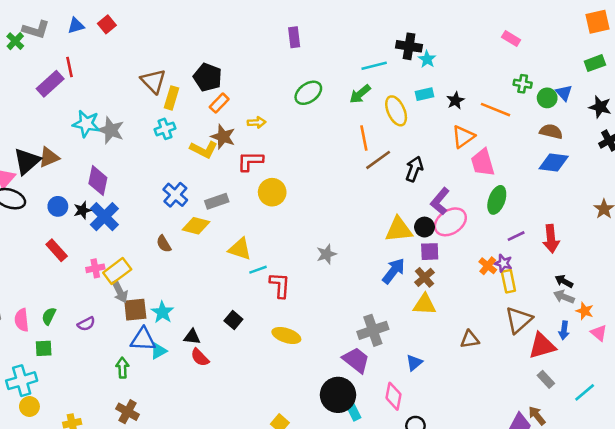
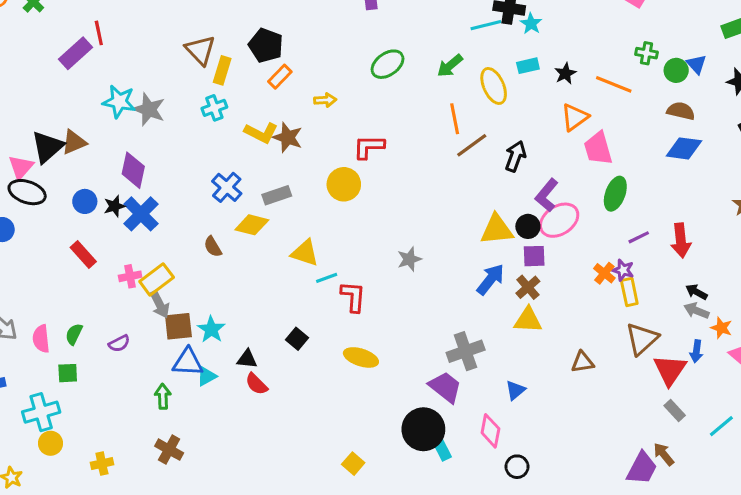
cyan line: (374, 66) -> (486, 25), moved
brown star: (223, 137) -> (288, 137), moved
red L-shape: (250, 161) -> (369, 147), moved
red triangle: (542, 346) -> (670, 370), turned -40

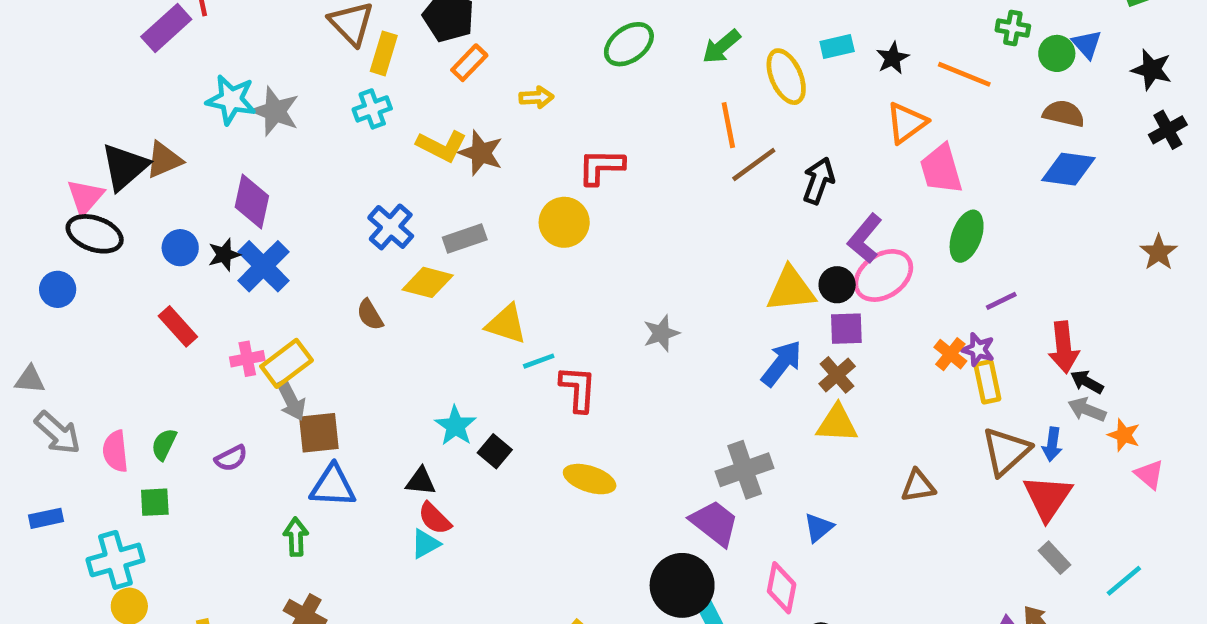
red arrow: (681, 240) -> (1064, 347), moved
cyan star: (211, 329) -> (455, 426), moved
blue arrow: (696, 351) -> (1052, 444), moved
cyan triangle: (207, 376) -> (425, 544), moved

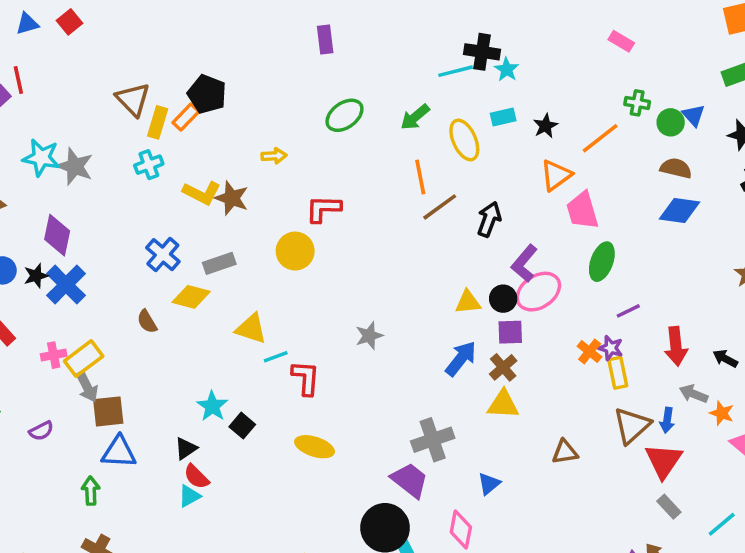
orange rectangle: (469, 63) -> (186, 117), moved
orange line: (964, 74) -> (600, 138), turned -60
yellow triangle: (791, 289) -> (468, 302), size x0.7
black arrow: (1087, 382) -> (725, 359), moved
black triangle: (421, 481) -> (186, 448), turned -40

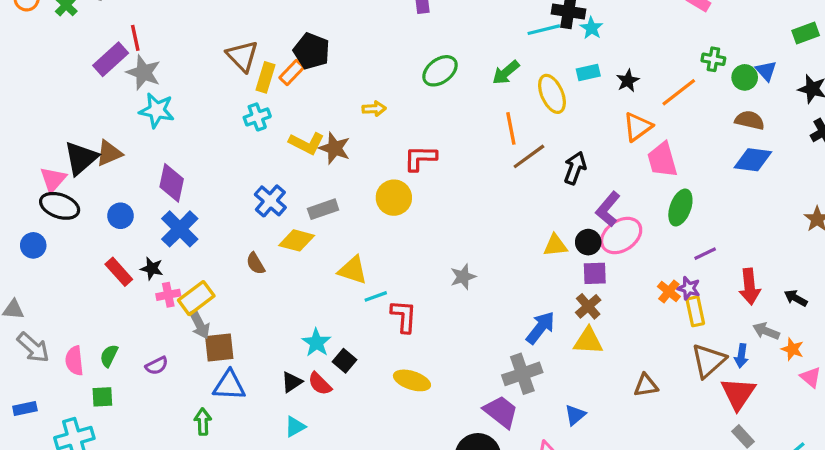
gray star: (75, 166) -> (144, 72), moved
black star: (36, 276) -> (152, 268), moved, turned 30
blue arrow: (461, 359) -> (540, 328), moved
red semicircle: (196, 477) -> (320, 384), moved

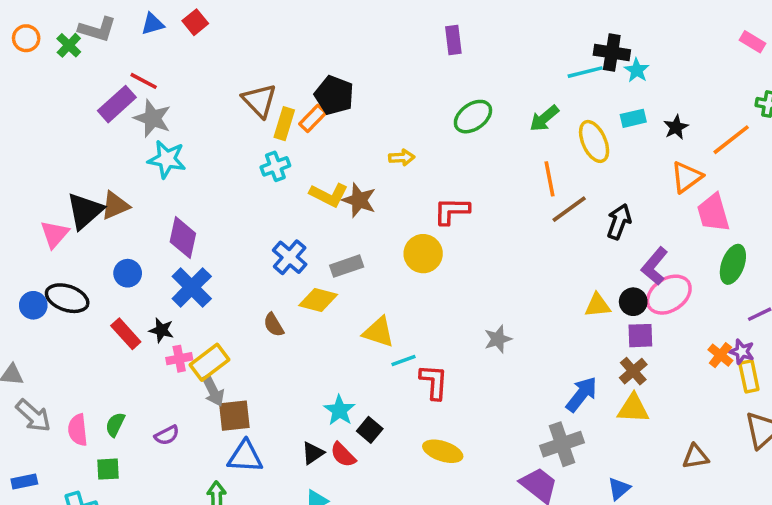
red line: (135, 38) -> (144, 81), turned -50
black ellipse: (60, 206) -> (67, 298), moved

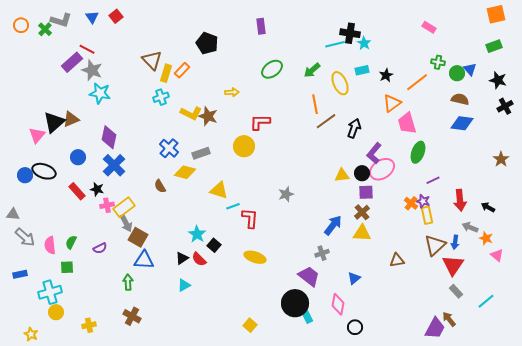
blue triangle: (153, 24) -> (92, 17), turned -48
black pentagon: (334, 95) -> (207, 43), moved
brown square: (234, 416) -> (138, 237), turned 36
gray cross: (562, 444) -> (322, 253), size x0.6

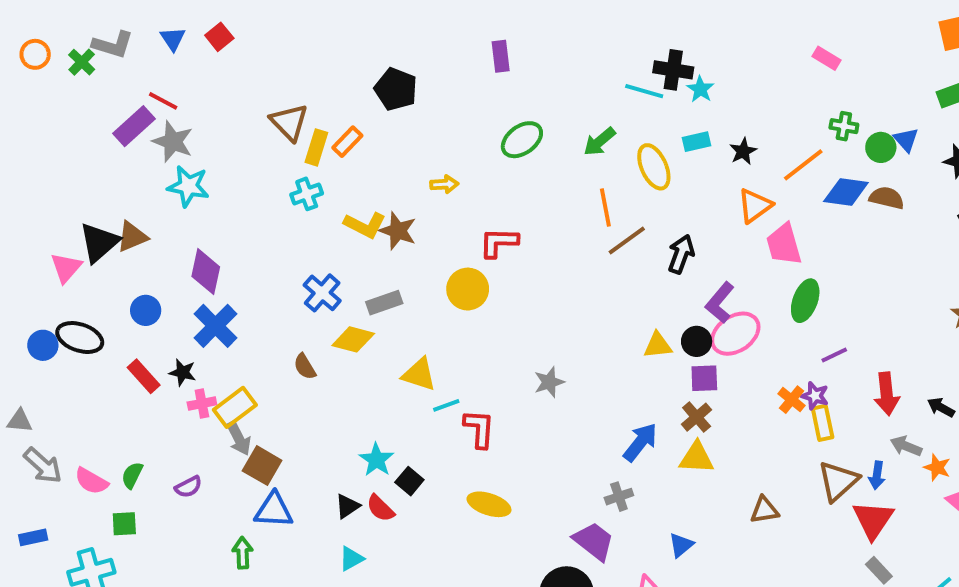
cyan line: (335, 44) -> (644, 91), turned 30
blue diamond: (462, 123) -> (846, 192), moved
pink semicircle: (50, 245) -> (91, 481), turned -54

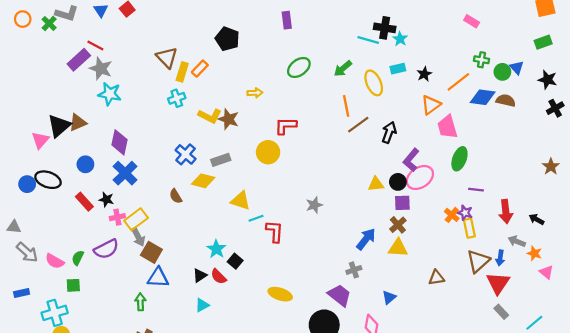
purple line: (834, 355) -> (476, 190), turned 32
purple semicircle: (188, 487) -> (106, 249), moved, size x1.6
yellow ellipse: (489, 504) -> (280, 294), moved

